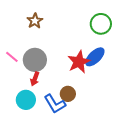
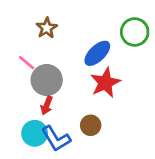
pink line: (12, 57) -> (27, 63), moved
blue ellipse: (95, 57) -> (97, 53), moved
blue L-shape: (55, 104) -> (56, 139), moved

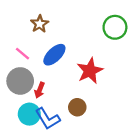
blue ellipse: (97, 53) -> (54, 55), moved
gray circle: (47, 80) -> (20, 81), moved

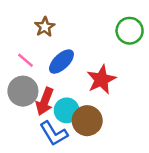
red arrow: (40, 90) -> (45, 101), size x1.5
brown circle: (77, 107) -> (87, 121), size x1.5
cyan circle: (29, 114) -> (67, 110), moved

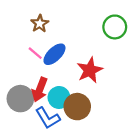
pink line: (25, 60) -> (35, 53), moved
gray circle: (23, 91) -> (20, 99), moved

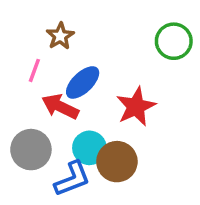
pink line: (35, 53) -> (34, 70), moved, turned 70
red arrow: (40, 90) -> (60, 107), moved, turned 95
blue L-shape: (48, 118) -> (72, 179), turned -80

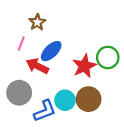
green circle: (174, 41) -> (108, 57), moved
cyan circle: (89, 148) -> (65, 100), moved
brown circle: (117, 162) -> (89, 99), moved

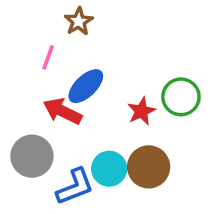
brown star: (37, 22) -> (79, 21), moved
pink line: (21, 44) -> (48, 57), moved
red star: (84, 66) -> (141, 111), size x0.7

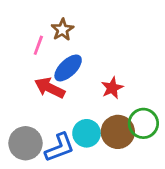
brown star: (79, 21) -> (62, 30), moved
green circle: (181, 97) -> (143, 123), moved
gray circle: (32, 156) -> (25, 143), moved

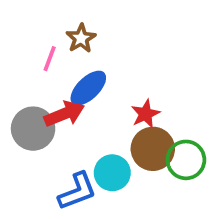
red arrow: (50, 88) -> (64, 114), turned 132
brown circle: (118, 132) -> (153, 149), moved
gray circle: (25, 143) -> (33, 129), moved

